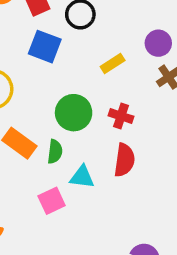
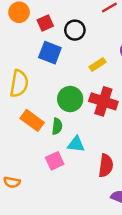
red cross: (121, 116) -> (103, 101), size x1.6
red semicircle: (124, 160) -> (106, 166), moved

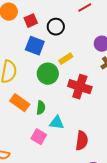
yellow rectangle: (97, 65) -> (66, 59), moved
green circle: (70, 99) -> (48, 74), moved
pink square: (55, 161) -> (39, 137), turned -35

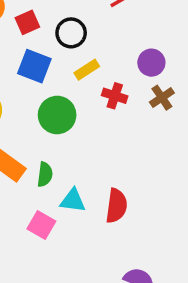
yellow rectangle: (66, 59) -> (87, 70), moved
red cross: (80, 87) -> (115, 96), moved, size x0.6
red semicircle: (82, 141) -> (116, 206), moved

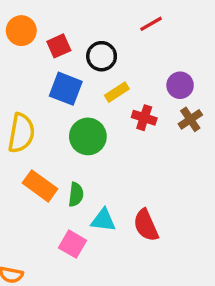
red semicircle: (116, 206) -> (146, 225), turned 148

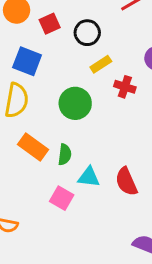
blue square: (66, 89) -> (27, 61), moved

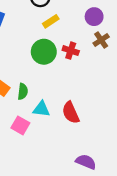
red cross: (125, 87) -> (71, 51), moved
green circle: (75, 103) -> (44, 52), moved

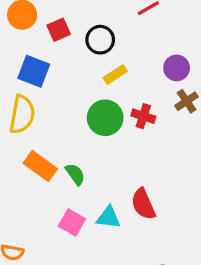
green semicircle: (23, 92) -> (75, 174), turned -42
cyan triangle: (41, 109) -> (108, 217), moved

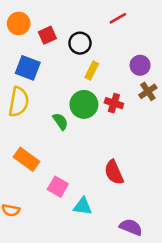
yellow rectangle: (115, 75) -> (92, 70), turned -30
orange rectangle: (40, 166) -> (26, 159), moved
green semicircle: (75, 174) -> (60, 121), moved
cyan triangle: (108, 217) -> (83, 206), moved

